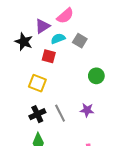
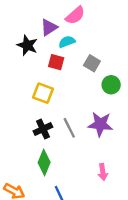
gray square: (80, 41) -> (92, 63), moved
purple star: (87, 110) -> (100, 124), size x1.5

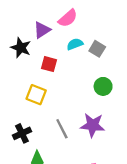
cyan semicircle: (67, 42) -> (75, 44), moved
gray square: (92, 63) -> (97, 49), moved
black cross: (43, 129) -> (22, 133), moved

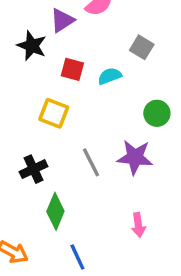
cyan semicircle: (75, 44) -> (110, 76), moved
green circle: (103, 86) -> (157, 113), moved

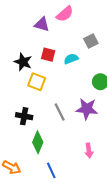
purple triangle: (62, 20) -> (42, 24), turned 49
black star: (32, 46) -> (23, 62), moved
gray square: (142, 47) -> (91, 41), turned 32
black cross: (33, 169) -> (24, 116), turned 35

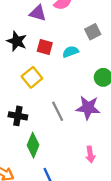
black star: (23, 62) -> (17, 41), moved
yellow square: (37, 82) -> (32, 77), turned 30

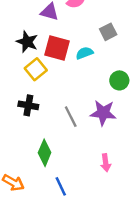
red square: (45, 47) -> (57, 48), size x1.5
yellow square: (32, 77) -> (36, 69), moved
black cross: (18, 116) -> (28, 105), moved

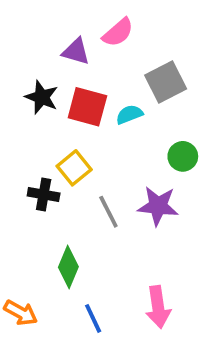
gray square: (108, 32) -> (166, 82), size x1.5
yellow square: (36, 69) -> (74, 168), moved
pink arrow: (106, 163) -> (158, 307), moved, size x1.5

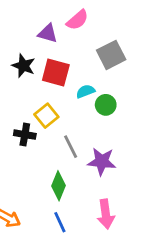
cyan semicircle: (129, 114) -> (85, 91), moved
green circle: (183, 156) -> (106, 105), moved
purple star: (158, 206) -> (102, 161), moved
green diamond: (68, 267) -> (59, 186), moved

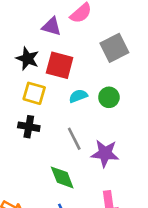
cyan semicircle: (85, 91) -> (78, 96), moved
yellow square: (46, 116) -> (34, 93), moved, turned -35
green diamond: (59, 186) -> (62, 177), turned -44

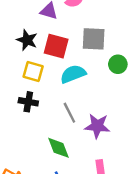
gray square: (114, 48) -> (94, 39), moved, turned 30
cyan semicircle: (78, 96) -> (73, 74), size x1.5
green circle: (109, 97) -> (118, 64), moved

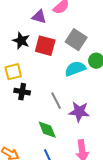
gray square: (94, 39) -> (76, 40), turned 30
yellow square: (33, 72) -> (13, 72), moved, turned -30
cyan semicircle: (73, 74) -> (75, 69), moved

